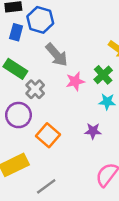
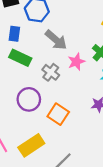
blue rectangle: (16, 32) -> (14, 34), moved
gray cross: (35, 89) -> (51, 72), moved

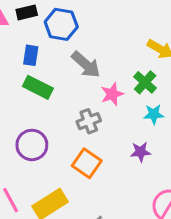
gray cross: (51, 72) -> (89, 121), moved, turned 30
purple circle: (29, 99) -> (32, 145), moved

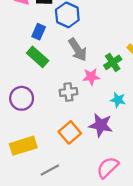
green cross: (145, 82) -> (113, 62), moved
purple star: (141, 152) -> (101, 125), size x1.5
orange square: (87, 163) -> (70, 132), moved

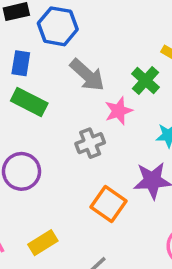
yellow rectangle: (23, 146) -> (43, 243), size x0.7

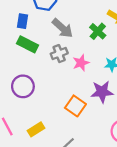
pink star: (119, 111) -> (81, 63), moved
gray cross: (90, 143) -> (59, 54), moved

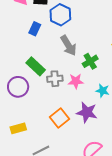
green cross: (98, 31) -> (90, 61), moved
green rectangle: (28, 44) -> (36, 66), moved
gray cross: (59, 54) -> (55, 79), moved

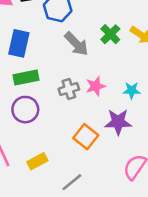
blue rectangle: (35, 29) -> (19, 43), moved, size x1.5
green cross: (90, 61) -> (110, 34), moved
green rectangle: (36, 66) -> (26, 78), moved, turned -42

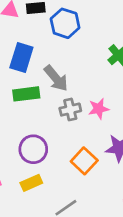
gray arrow: (76, 44) -> (56, 78), moved
purple circle: (25, 110) -> (33, 149), moved

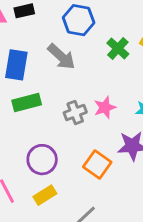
blue hexagon: (65, 23) -> (79, 20), moved
gray arrow: (56, 78) -> (61, 57), moved

